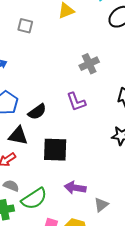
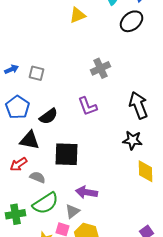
gray square: (25, 26) -> (36, 73), moved
gray semicircle: (11, 186) -> (38, 177), moved
gray triangle: (101, 205) -> (72, 211), moved

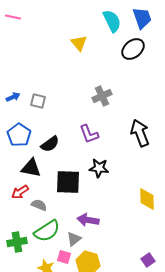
yellow triangle: (78, 15) -> (79, 43), turned -48
black star: (132, 140) -> (99, 168), moved

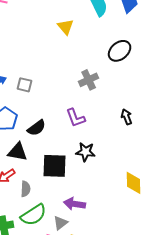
black ellipse: (133, 49) -> (120, 51), moved
black arrow: (140, 133) -> (127, 117), size x0.6
gray semicircle: (39, 205) -> (26, 189), turned 70

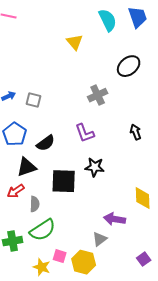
black triangle: (18, 152) -> (27, 167), turned -30
purple arrow: (75, 204) -> (115, 219), moved
gray triangle: (61, 223) -> (100, 239), moved

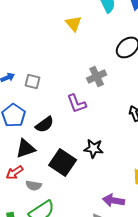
purple L-shape: (85, 133) -> (77, 103), moved
black square: (64, 181) -> (63, 162), turned 32
gray semicircle: (35, 204) -> (34, 185), turned 98

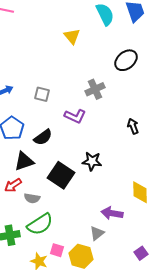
gray square: (33, 81) -> (42, 94), moved
purple L-shape: (77, 103) -> (75, 116), turned -45

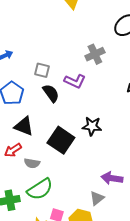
gray square: (42, 94) -> (42, 70), moved
black semicircle: (43, 137) -> (51, 93), moved, turned -90
black triangle: (24, 161) -> (24, 126), turned 40

